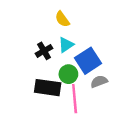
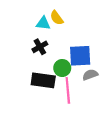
cyan triangle: (66, 45) -> (43, 23), moved, turned 40
blue square: (88, 61) -> (80, 56), turned 30

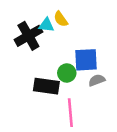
black cross: (40, 47) -> (28, 36), moved, size x1.6
pink line: (68, 90) -> (70, 113), moved

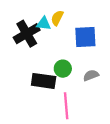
yellow semicircle: (61, 19) -> (57, 18), turned 63
blue square: (86, 60) -> (85, 37), moved

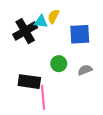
black rectangle: (44, 81) -> (29, 82), moved
pink line: (66, 106) -> (43, 97), moved

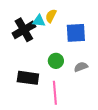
pink line: (43, 97) -> (55, 93), moved

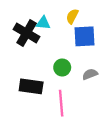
yellow semicircle: (51, 16) -> (72, 16), moved
black cross: (24, 30) -> (27, 33), turned -30

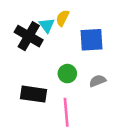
yellow semicircle: (72, 16) -> (63, 18), moved
cyan triangle: (43, 23) -> (47, 25), turned 48

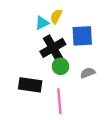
cyan triangle: (47, 25) -> (42, 23), turned 40
black cross: (29, 36) -> (53, 48), moved, turned 30

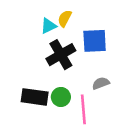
green circle: (61, 66) -> (61, 97), moved
pink line: (59, 101) -> (83, 109), moved

